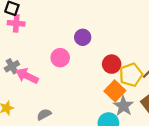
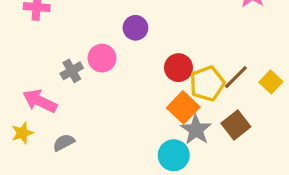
gray cross: (12, 66) -> (72, 71), moved
pink arrow: (27, 76) -> (40, 101), moved
gray semicircle: (44, 114) -> (64, 143), moved

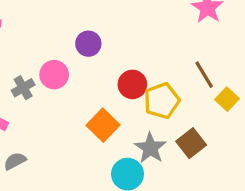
brown line: (236, 77) -> (204, 75), moved, turned -76
orange square: (183, 107) -> (103, 125), moved

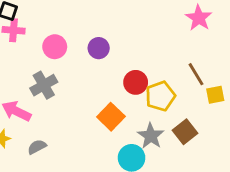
pink circle: (54, 75) -> (55, 47), moved
gray cross: (23, 88) -> (44, 85), size x1.4
yellow square: (227, 99) -> (215, 95), turned 36

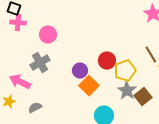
purple circle: (99, 48) -> (80, 71), moved
gray star: (151, 136) -> (127, 91), moved

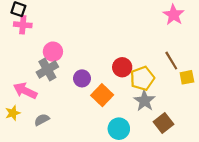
pink circle: (48, 35) -> (53, 52), moved
purple circle: (80, 71) -> (82, 78), moved
brown square: (143, 97) -> (163, 123), moved

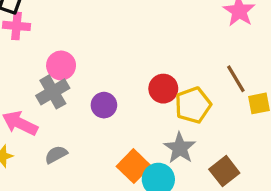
orange square: (102, 95) -> (134, 166), moved
gray star: (145, 101) -> (180, 148), moved
gray semicircle: (42, 120) -> (56, 155), moved

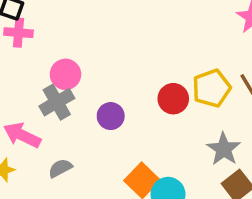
yellow pentagon: (193, 105) -> (211, 88), moved
gray star: (180, 148) -> (224, 149), moved

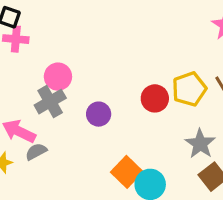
gray semicircle: (60, 168) -> (36, 152), moved

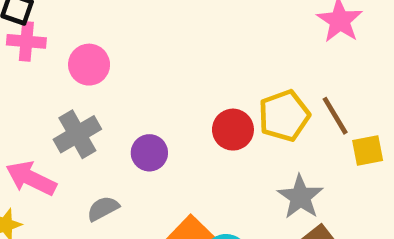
pink circle: (58, 77) -> (89, 65), moved
gray semicircle: (36, 152) -> (103, 209), moved

